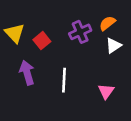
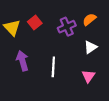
red square: (42, 41) -> (35, 23), moved
white triangle: (114, 46) -> (90, 47), moved

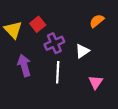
purple cross: (67, 27) -> (54, 43), moved
white triangle: (90, 47) -> (82, 51), moved

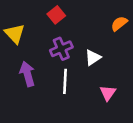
orange semicircle: (97, 21) -> (119, 24), moved
red square: (38, 24) -> (56, 15), moved

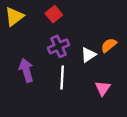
orange semicircle: (119, 24) -> (109, 45), moved
yellow triangle: (15, 34) -> (14, 17), moved, turned 36

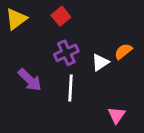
purple arrow: (26, 70) -> (30, 80), turned 150
pink triangle: (103, 88) -> (116, 115), moved

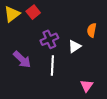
red square: (61, 16) -> (33, 12), moved
orange semicircle: (123, 51) -> (92, 30), moved, turned -40

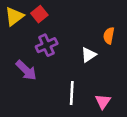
purple cross: (49, 39) -> (47, 45), moved
white line: (52, 66) -> (72, 93), moved

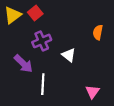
white triangle: (88, 55) -> (69, 55), moved, turned -48
white line: (72, 93) -> (43, 84), moved

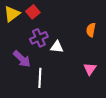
white triangle: (69, 55) -> (57, 47), moved, turned -32
pink triangle: (92, 92) -> (90, 69), moved

